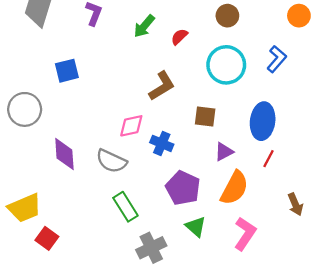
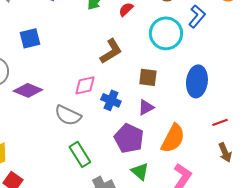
blue L-shape: (277, 59) -> (197, 16), moved
purple triangle: (224, 152) -> (146, 107), moved
purple diamond: (64, 154) -> (28, 90), moved, turned -64
red line: (268, 159) -> (220, 122), moved, turned 42

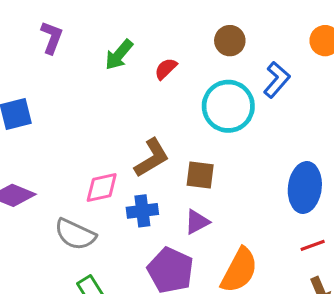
brown L-shape: (111, 51) -> (152, 158), moved
blue ellipse: (197, 81) -> (305, 188), moved
blue cross: (111, 100) -> (142, 211), turned -30

